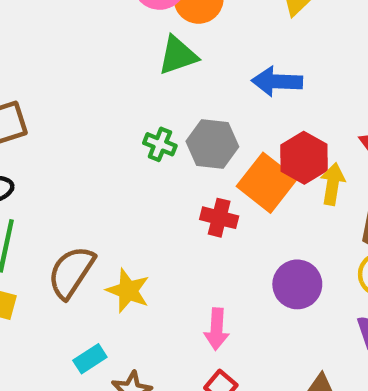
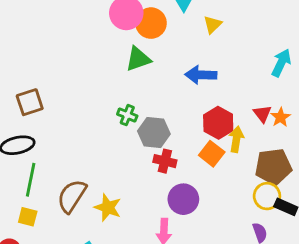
gray hexagon: (212, 144) -> (154, 133), moved
orange square: (267, 183) -> (212, 154), moved, size x0.7
purple circle: (297, 284) -> (183, 199), moved

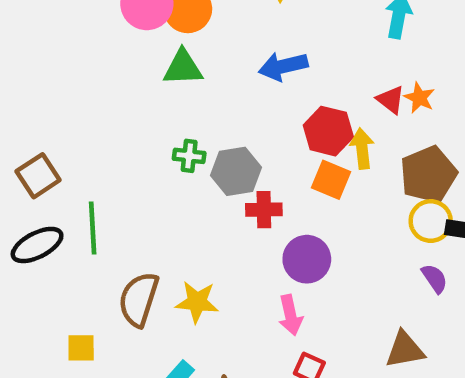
green triangle: (138, 59) -> (183, 68), turned 32
green line: (31, 180) -> (93, 228), moved

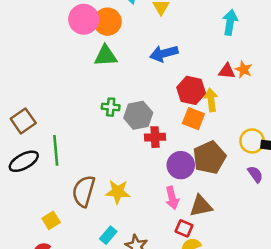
red triangle: (391, 100) -> (227, 71), turned -30
brown pentagon: (428, 175) -> (209, 158), moved
yellow square: (81, 348) -> (51, 220), turned -30
brown triangle: (405, 350) -> (201, 206), moved

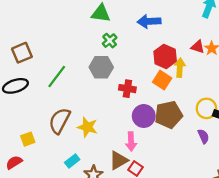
green cross: (111, 107) -> (110, 41), moved, turned 32
gray hexagon: (138, 115) -> (101, 67), moved
green line: (56, 150) -> (57, 77), moved, turned 30
brown triangle: (201, 206) -> (119, 160), moved, turned -30

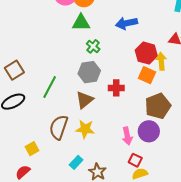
purple circle: (144, 116) -> (149, 131), moved
brown triangle: (119, 160) -> (84, 100), moved

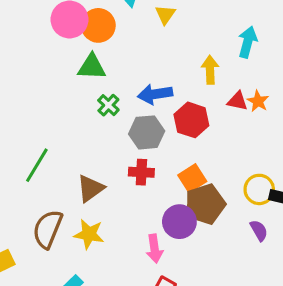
blue arrow: (126, 23) -> (155, 94), moved
yellow arrow: (161, 61) -> (210, 70), moved
gray hexagon: (89, 72) -> (147, 132), moved
orange square: (147, 75) -> (192, 178), moved, turned 30
purple circle: (149, 131) -> (179, 222), moved

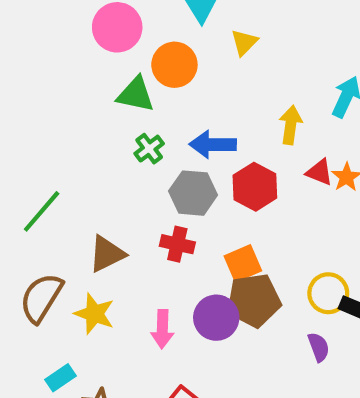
orange circle: (98, 25) -> (174, 65), moved
pink arrow: (154, 249) -> (162, 329), moved

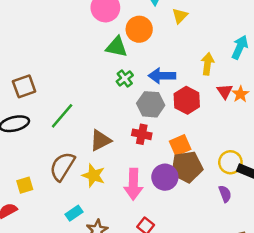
red triangle: (320, 172) -> (225, 91), turned 35
pink arrow: (162, 329) -> (133, 184), size x1.4

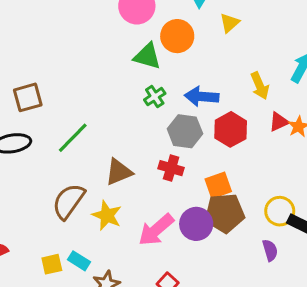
yellow arrow: (207, 64) -> (260, 86), turned 145
red triangle: (225, 91) -> (279, 122), turned 35
pink arrow: (133, 184) -> (156, 230), turned 44
yellow square: (25, 185) -> (52, 264), moved
cyan rectangle: (74, 213) -> (79, 261), turned 63

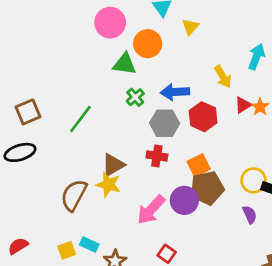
green line: (73, 138) -> (80, 119), moved
yellow star: (107, 215) -> (108, 185), moved

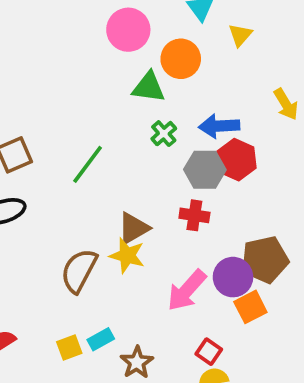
red hexagon: (203, 117) -> (236, 160), moved
orange square: (199, 165) -> (250, 307), moved
cyan rectangle: (89, 244) -> (101, 339), turned -54

